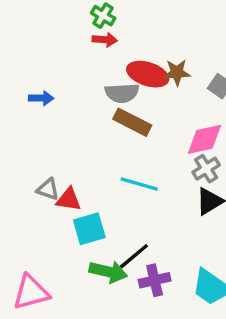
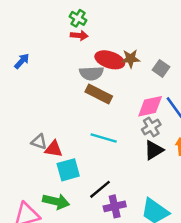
blue arrow: (41, 98) -> (22, 61), moved, turned -49
green arrow: (108, 272) -> (56, 202), moved

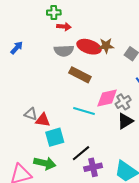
green cross: (78, 18) -> (54, 13), moved, turned -32
gray semicircle: (91, 73) -> (64, 51), moved
pink diamond: (150, 106) -> (107, 98), moved

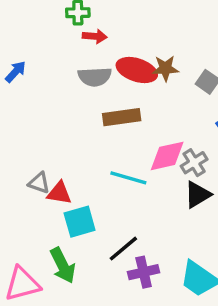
brown rectangle: (80, 75) -> (122, 117), turned -35
green arrow: (45, 163) -> (63, 265), turned 50

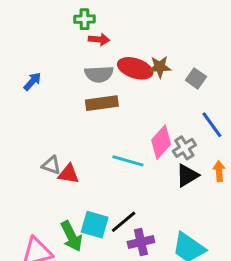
blue arrow: (16, 72) -> (32, 81), moved
brown rectangle: (122, 117) -> (102, 103), moved
pink diamond: (167, 156) -> (161, 142), turned -36
cyan square: (80, 222) -> (95, 225), moved, turned 32

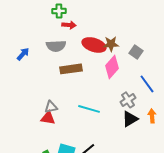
gray semicircle: (99, 74) -> (56, 46), moved
pink diamond: (161, 142) -> (112, 67), moved
gray triangle: (51, 165) -> (51, 107), moved, turned -32

